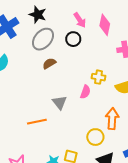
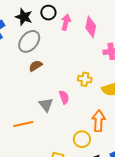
pink arrow: (80, 20) -> (66, 22), turned -133
black circle: (73, 39) -> (48, 13), moved
pink semicircle: (85, 92) -> (64, 97), moved, turned -40

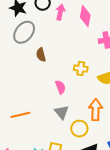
brown semicircle: (36, 66) -> (41, 55), moved, turned -72
gray triangle: (46, 105) -> (62, 112), moved

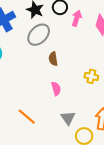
pink semicircle: (60, 87) -> (56, 89), moved
orange line: (20, 115) -> (27, 117), turned 48

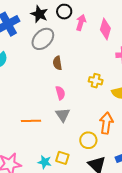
orange line: (27, 117) -> (31, 121), turned -42
gray triangle: (68, 118) -> (63, 115), moved

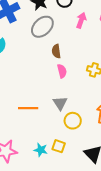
pink arrow: (81, 22) -> (81, 20), moved
pink semicircle: (60, 93) -> (62, 71), moved
yellow circle: (88, 140) -> (73, 121), moved

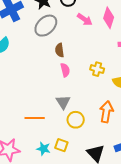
pink arrow: (81, 20) -> (85, 19), turned 105
orange line: (28, 108) -> (35, 118), moved

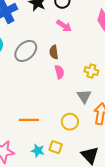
pink arrow: (85, 19) -> (64, 26), moved
gray ellipse: (46, 26) -> (26, 51), moved
gray triangle: (63, 102) -> (84, 96), moved

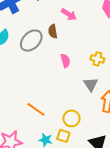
brown semicircle: (54, 52) -> (53, 31), moved
orange line: (29, 120) -> (36, 109), turned 36
yellow circle: (70, 122) -> (72, 118), moved

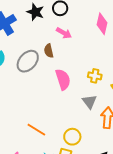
pink semicircle: (65, 61) -> (63, 79), size x1.5

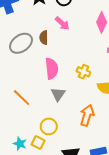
gray triangle: (90, 102) -> (58, 94), moved
orange line: (36, 130) -> (22, 98), moved

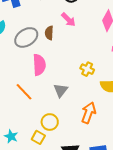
pink semicircle: (52, 68) -> (39, 65), moved
cyan star: (20, 144) -> (11, 136), moved

